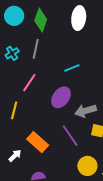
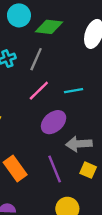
green diamond: (41, 20) -> (49, 27), turned 65
pink line: (29, 83) -> (39, 91), moved

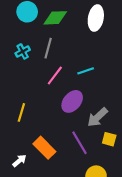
gray arrow: (79, 144) -> (97, 117), turned -30

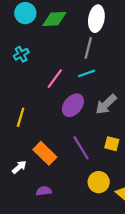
gray line: (48, 48) -> (88, 48), moved
gray arrow: (97, 117) -> (106, 104), moved

